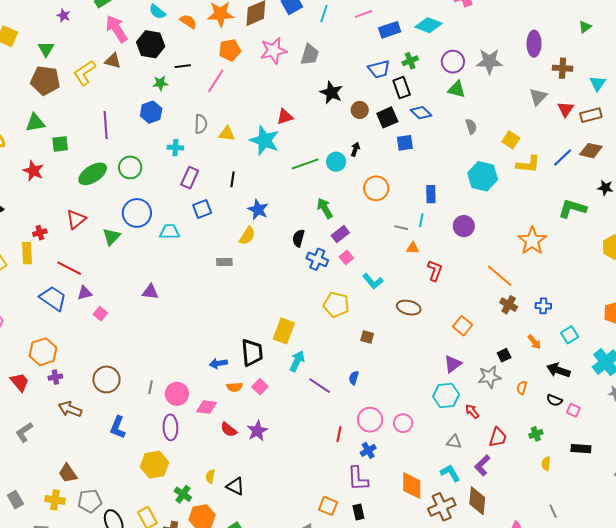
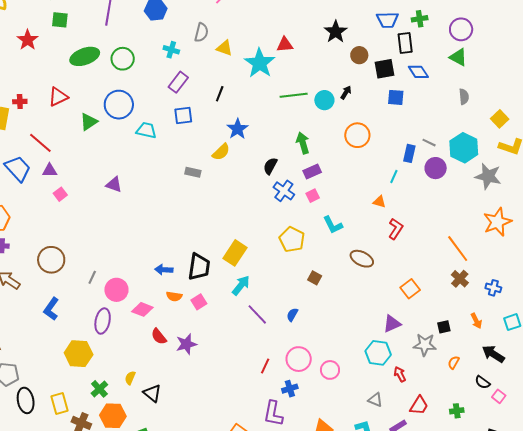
gray star: (489, 61) -> (488, 176), moved
purple circle: (464, 226) -> (436, 168), moved
gray line: (401, 228) -> (429, 143), moved

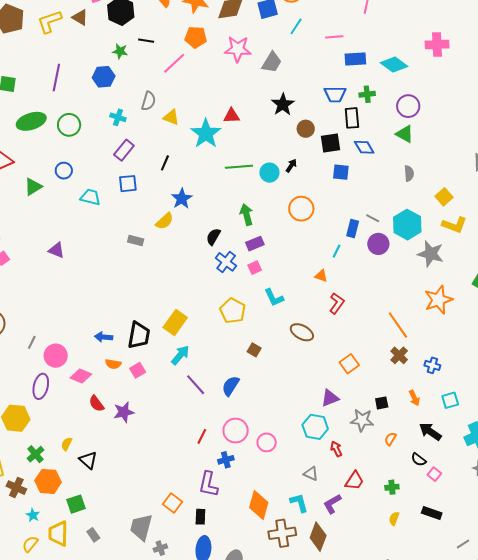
blue circle: (119, 105) -> (64, 171), size x0.6
blue semicircle: (292, 315) -> (231, 386), size x1.5

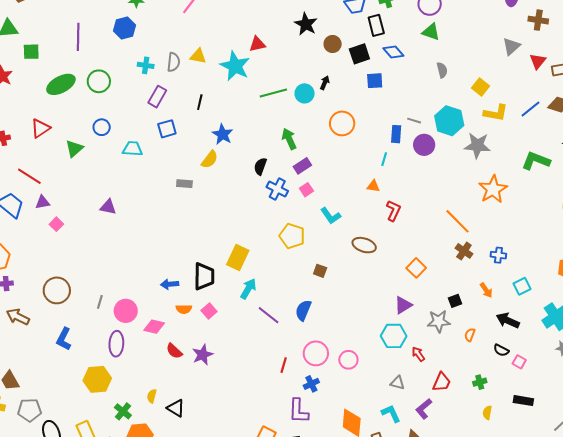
gray semicircle: (149, 101) -> (173, 62), moved

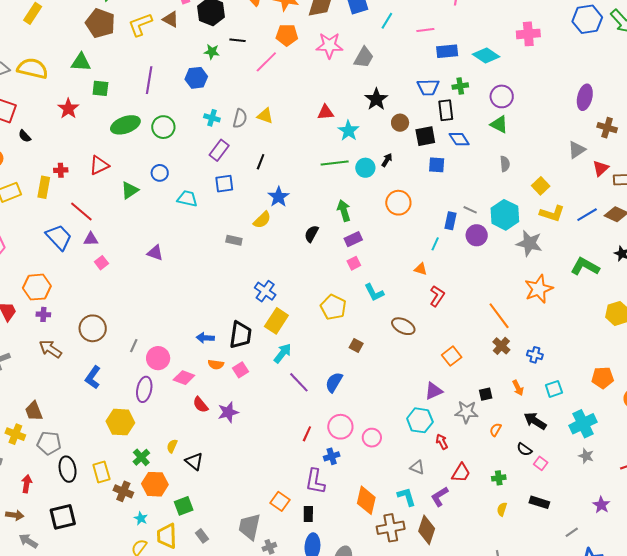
cyan star: (235, 66) -> (348, 131), moved, size x0.7
blue cross: (277, 189) -> (265, 291), moved

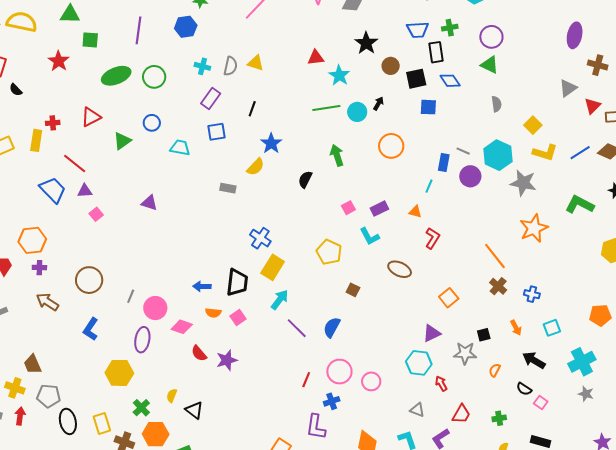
purple rectangle: (353, 239) -> (379, 209), moved
red arrow: (27, 484) -> (20, 416), moved

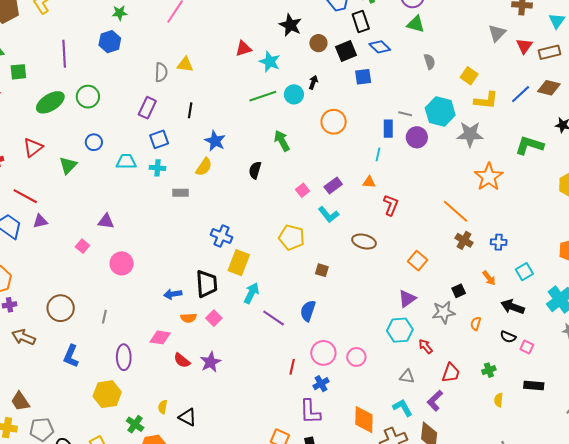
cyan cross: (202, 66) -> (157, 168), moved
pink square: (96, 214) -> (82, 246), moved
pink circle: (155, 308) -> (122, 263), moved

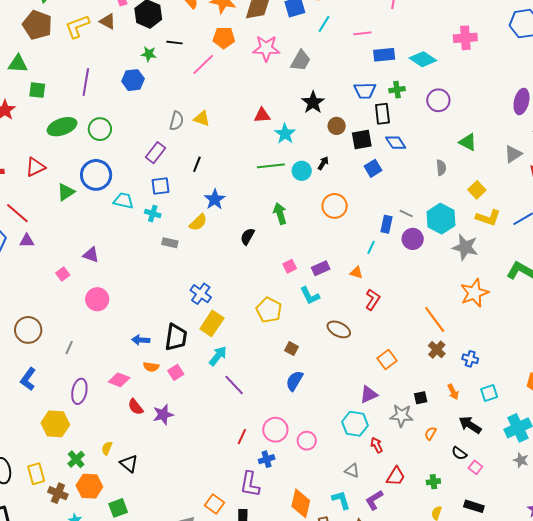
green triangle: (416, 24) -> (468, 142), moved
blue square: (363, 77) -> (373, 168), turned -36
blue circle: (94, 142) -> (96, 175), size x1.8
blue semicircle: (308, 311) -> (294, 381), moved

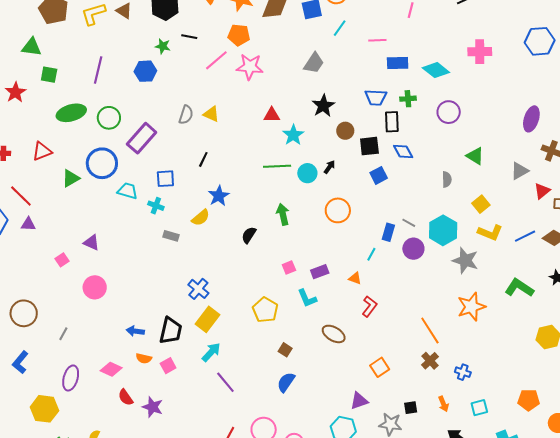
pink star: (266, 48) -> (250, 67), moved
purple rectangle: (156, 153) -> (142, 138), moved, size x1.4
purple star: (163, 415) -> (153, 407), turned 30

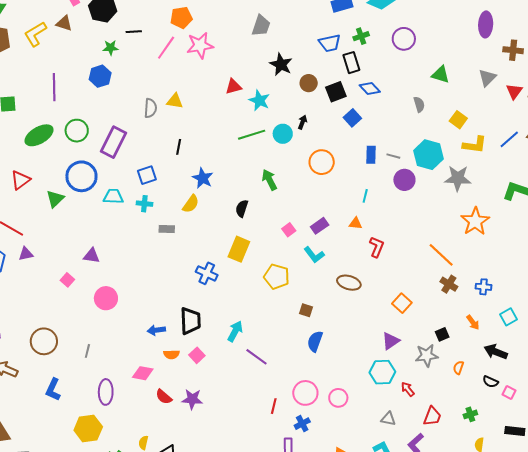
blue rectangle: (388, 232) -> (371, 155), moved
yellow rectangle: (207, 319) -> (239, 249), moved

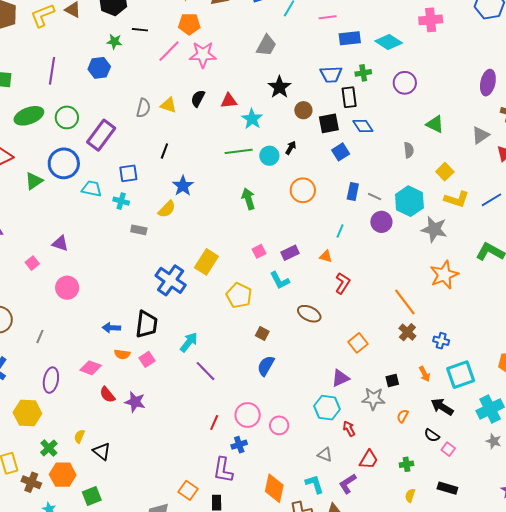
black semicircle: (242, 208) -> (198, 98), moved
blue cross: (207, 273) -> (171, 280), size x1.4
cyan square: (508, 317) -> (461, 375), size x1.6

